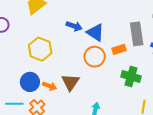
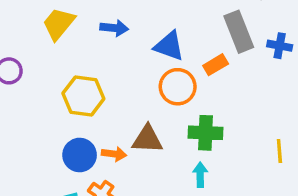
blue arrow: (74, 26) -> (114, 28), moved
green cross: (131, 77) -> (205, 133), moved
brown triangle: (70, 82) -> (147, 139), turned -48

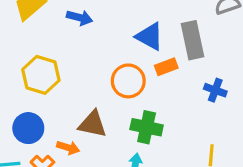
blue triangle: (169, 46) -> (150, 36), moved
blue cross: (280, 46) -> (215, 90), moved
orange arrow: (114, 154) -> (68, 148), moved

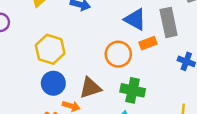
brown triangle: (93, 124) -> (90, 88), turned -30
blue circle: (28, 128) -> (53, 83), moved

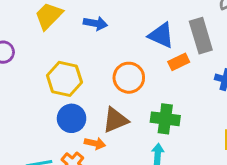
orange circle: (118, 54) -> (129, 78), moved

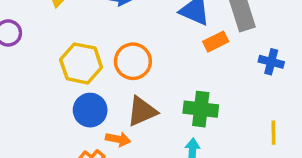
orange circle: (129, 78) -> (133, 61), moved

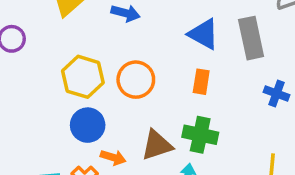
orange rectangle: (216, 42) -> (201, 82), moved, turned -60
brown triangle: (142, 111) -> (157, 145), moved

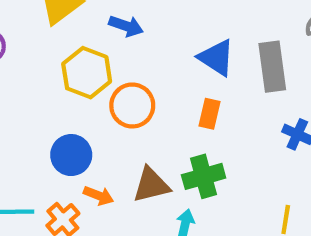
yellow hexagon: (83, 77) -> (87, 73), moved
green cross: (200, 135) -> (204, 176), turned -32

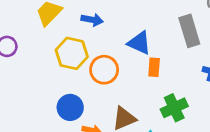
blue triangle: (216, 58) -> (139, 43), moved
green cross: (204, 176) -> (174, 108), moved

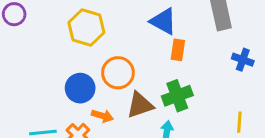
orange circle: (104, 70) -> (118, 73), moved
green cross: (174, 108) -> (177, 96), moved

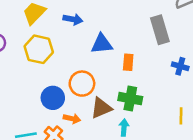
blue triangle: (163, 21) -> (102, 44), moved, turned -30
yellow hexagon: (86, 27) -> (39, 49), moved
green cross: (177, 96) -> (130, 99), turned 35

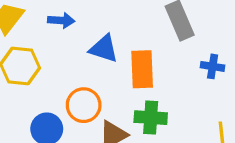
blue triangle: (102, 44) -> (104, 49), turned 30
orange rectangle: (128, 62) -> (142, 69), size x1.6

